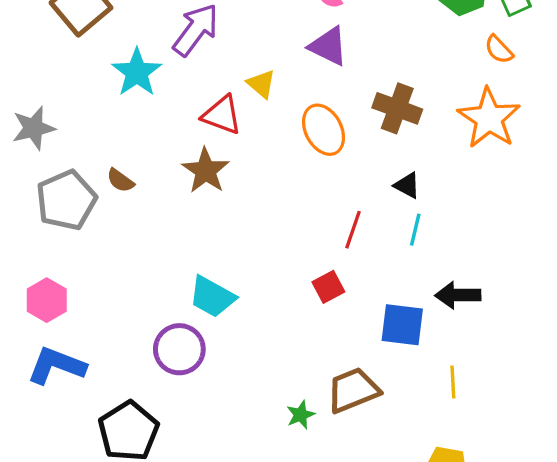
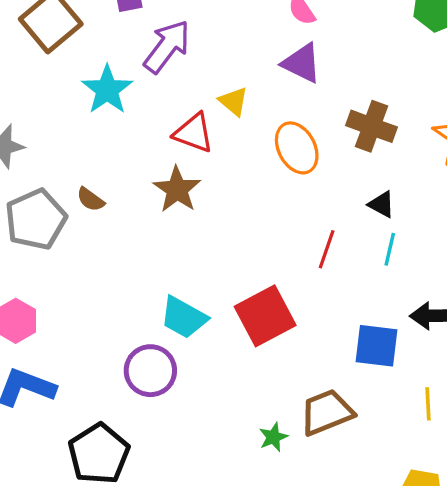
red square: (328, 287) -> (265, 316), moved, size x1.8

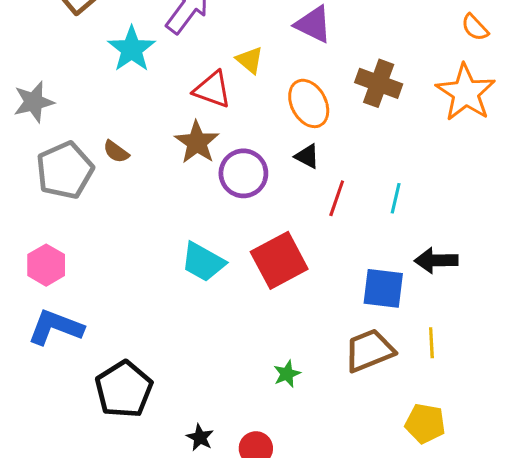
black triangle: (381, 204) -> (307, 156), moved
purple circle: (150, 371) -> (243, 173), moved
brown trapezoid: (327, 412) -> (369, 351), moved

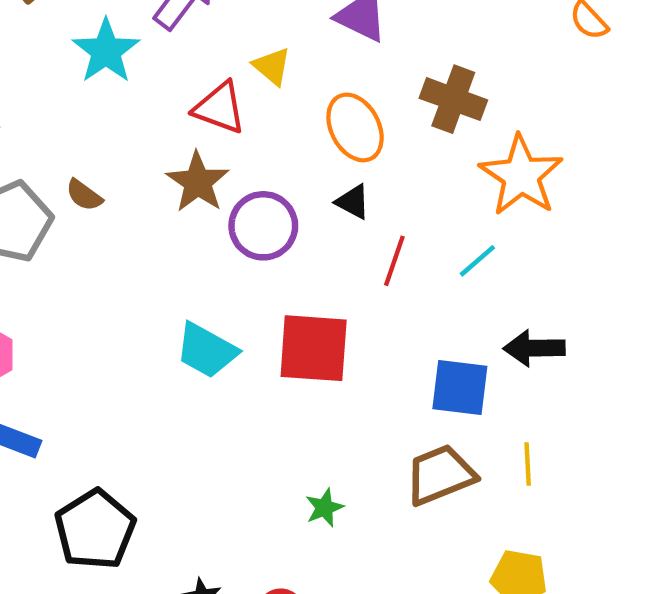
orange star: (466, 93) -> (521, 176), moved
cyan line: (396, 198) -> (477, 261), turned 36
red square: (279, 260) -> (314, 348), turned 32

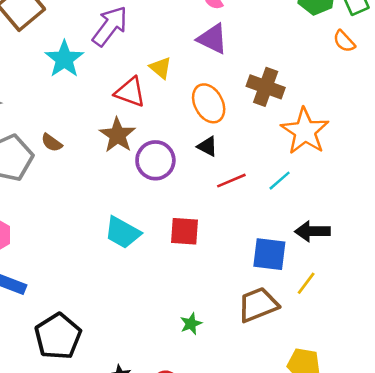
red line: (394, 261) -> (231, 181), turned 48
red square: (314, 348) -> (185, 231), size x0.7
yellow line: (528, 464) -> (306, 283), moved, turned 40

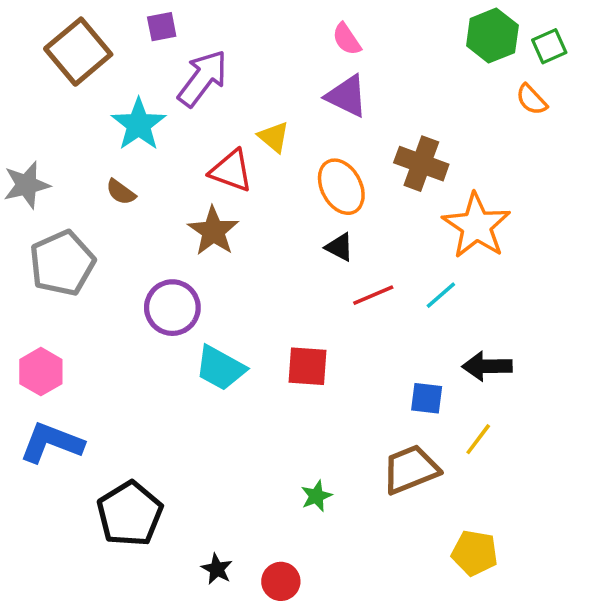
brown semicircle: (52, 143) -> (121, 192), moved
purple circle: (155, 160) -> (172, 308), moved
blue square: (269, 254) -> (427, 398), size x0.7

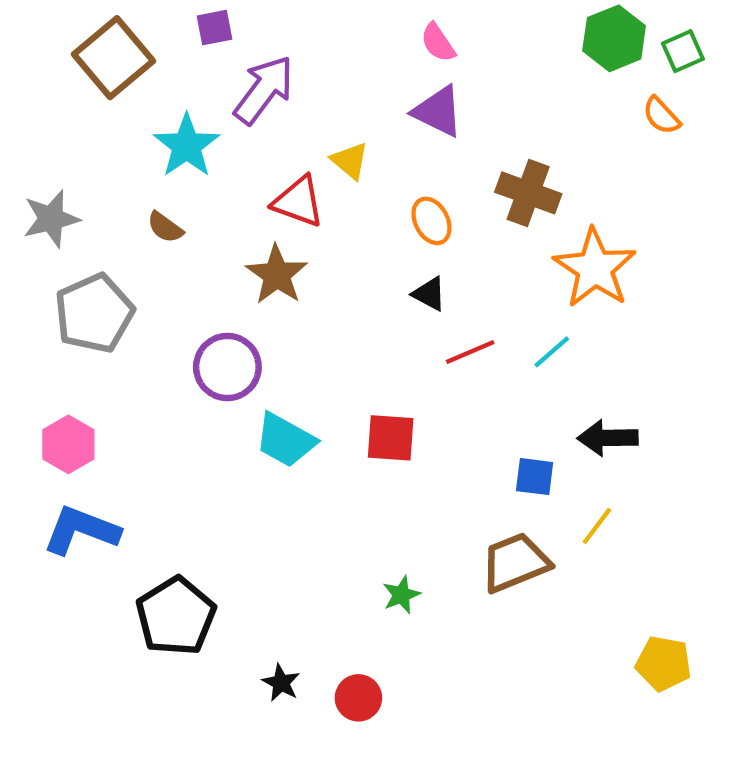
orange ellipse: (341, 187) -> (431, 221), size x0.7
yellow pentagon: (475, 553) -> (664, 663), moved

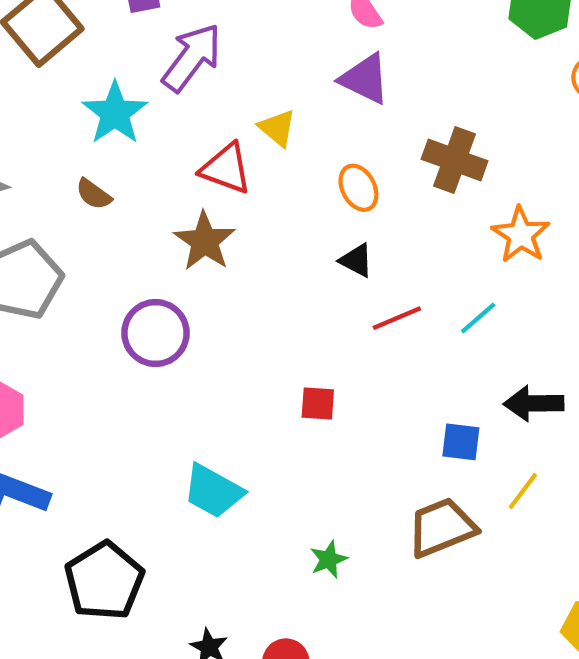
orange star: (595, 268) -> (521, 235), size x0.7
red square: (391, 438) -> (318, 403), size x0.7
cyan trapezoid: (285, 440) -> (213, 491), moved

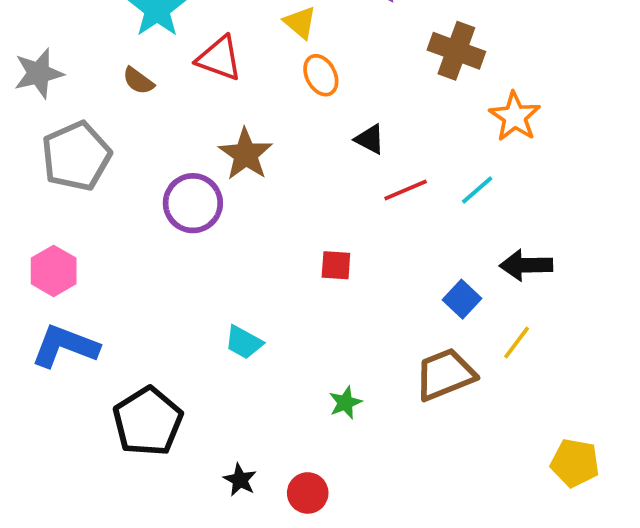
red triangle: (226, 169) -> (219, 58), moved
orange ellipse: (358, 188) -> (321, 75), moved
brown star: (205, 241) -> (246, 154), moved
blue square: (461, 442) -> (462, 299), turned 36
cyan trapezoid: (213, 491) -> (244, 342), size x0.7

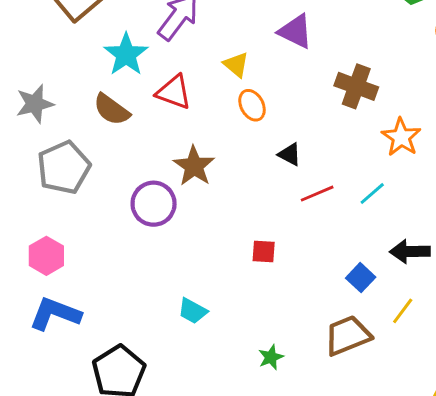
brown semicircle: (138, 81) -> (112, 110), size x1.5

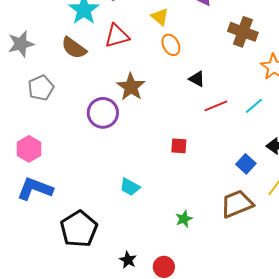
red triangle: (174, 92) -> (117, 36), turned -36
gray pentagon: (64, 167) -> (41, 88), size x0.7

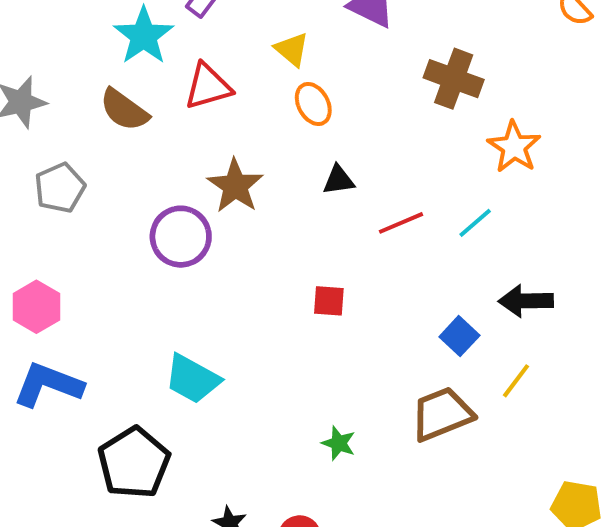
black triangle: (197, 79) -> (339, 180), moved, turned -36
cyan trapezoid: (130, 187) -> (192, 379), moved, size x1.4
green star: (184, 219) -> (339, 443), turned -30

